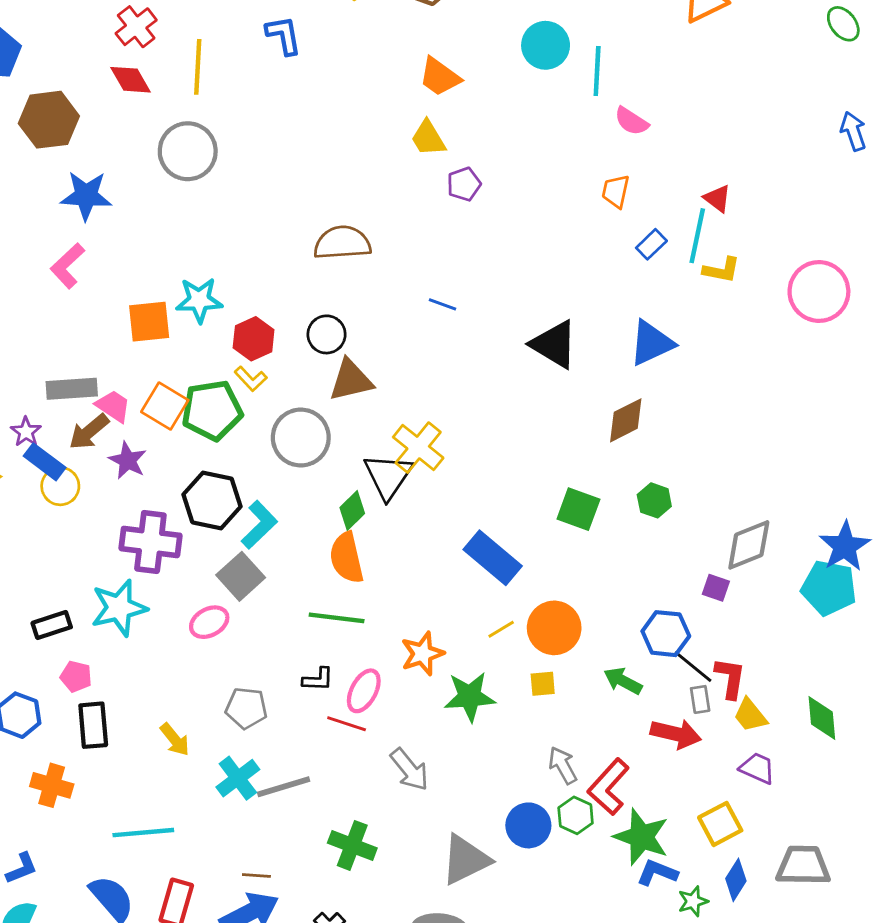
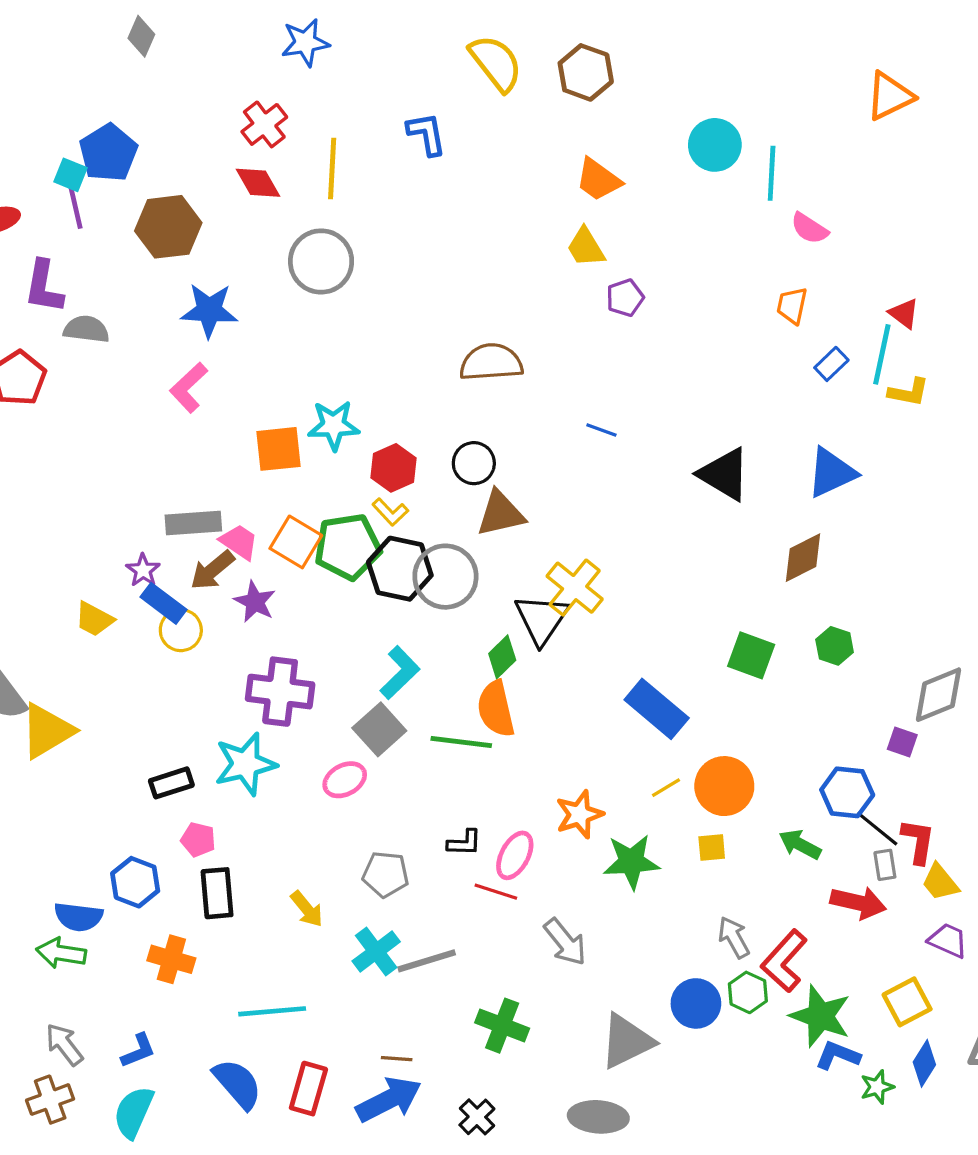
black hexagon: (212, 500) -> (400, 569), moved
green line: (337, 618) -> (461, 742), moved

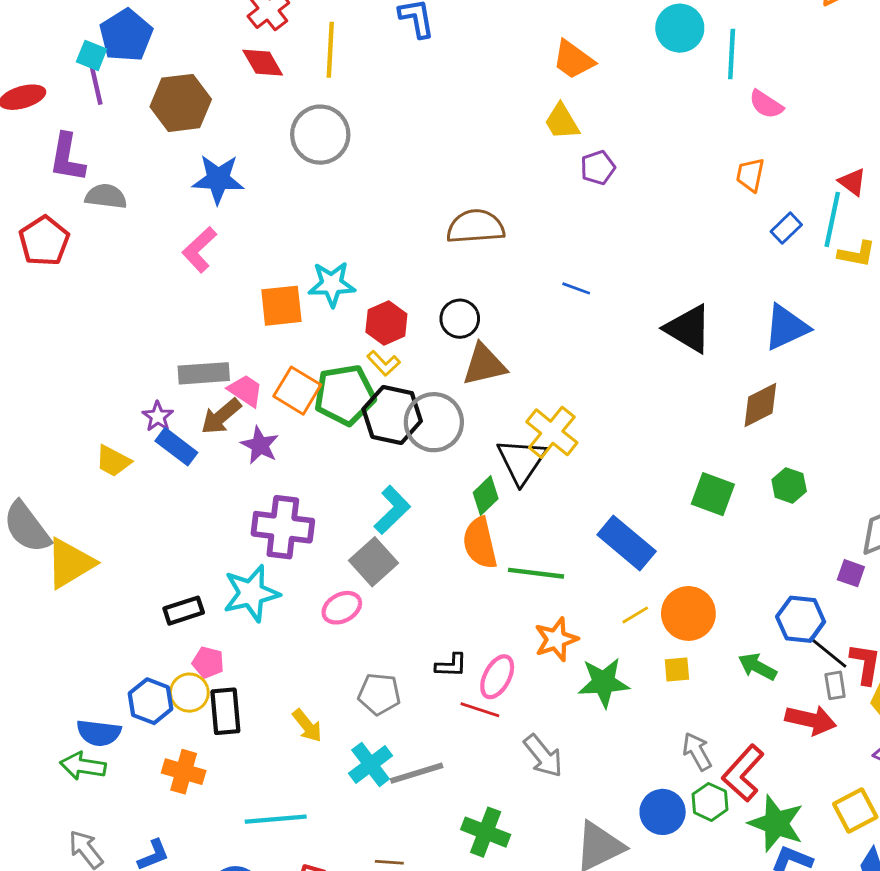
yellow circle: (181, 630) -> (189, 693), moved
green line: (461, 742) -> (536, 573), moved

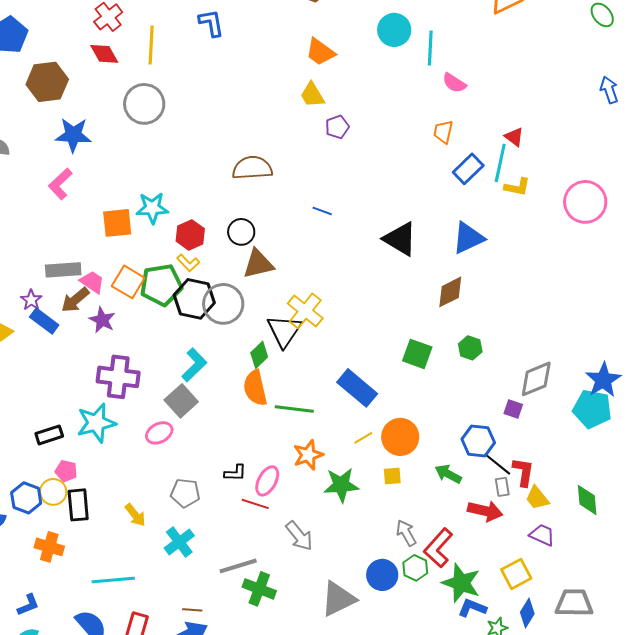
blue rectangle: (786, 228) -> (468, 169), size x1.4
gray line: (417, 773) -> (238, 566), moved

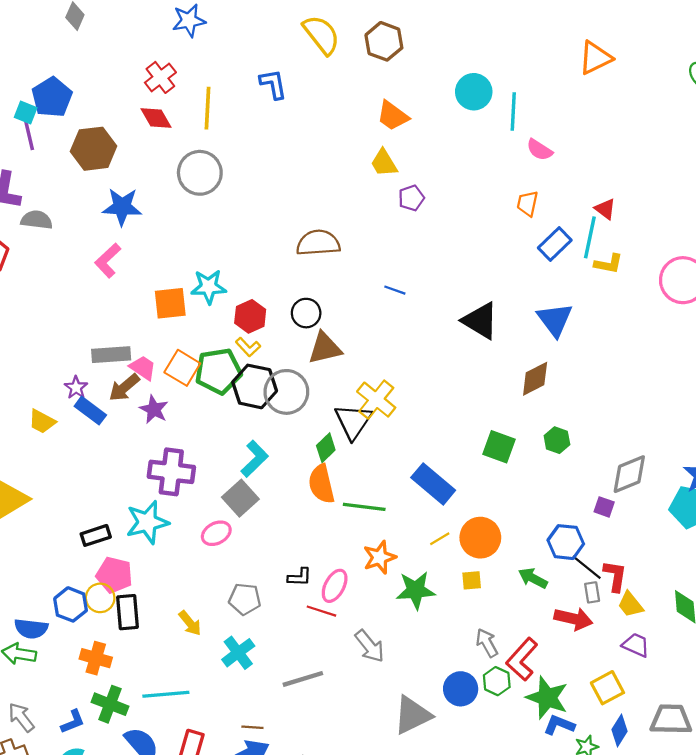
blue triangle: (468, 238) -> (555, 320), turned -42
pink pentagon: (66, 471) -> (114, 575), size x1.5
green cross: (259, 589) -> (110, 704), moved

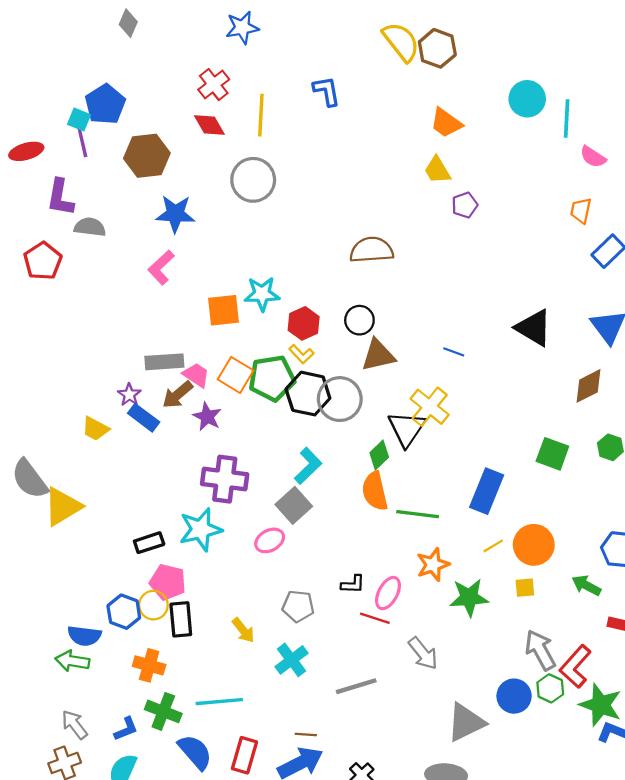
yellow semicircle: (321, 35) -> (401, 42), moved
blue line: (395, 290) -> (454, 352), moved
blue rectangle: (433, 484) -> (487, 491), turned 72
gray arrow: (487, 643) -> (540, 650), size x1.4

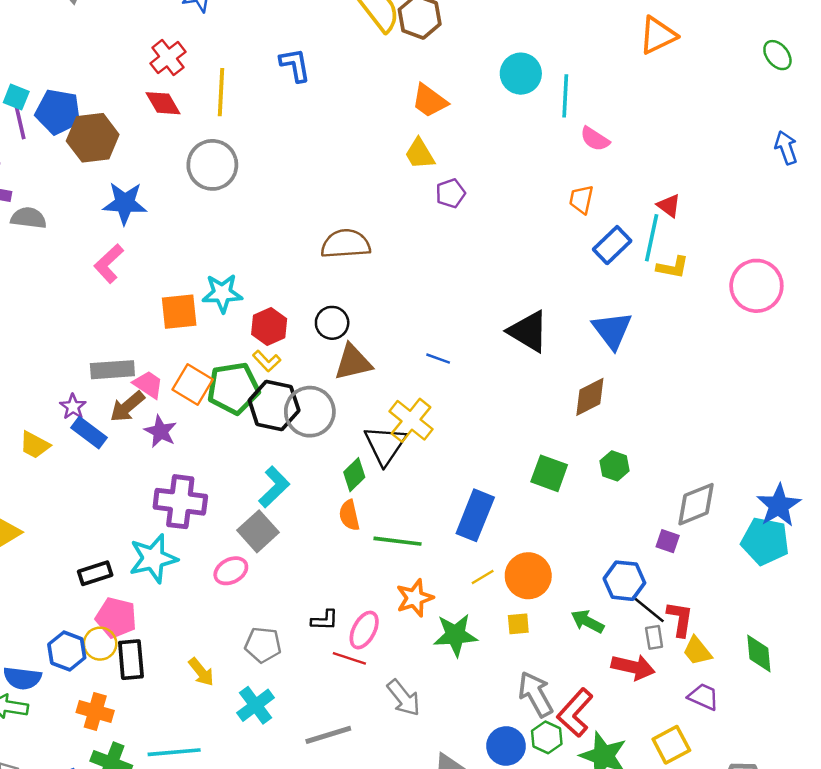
blue pentagon: (105, 104) -> (58, 112), moved, turned -30
orange semicircle: (375, 491) -> (349, 515), size x0.7

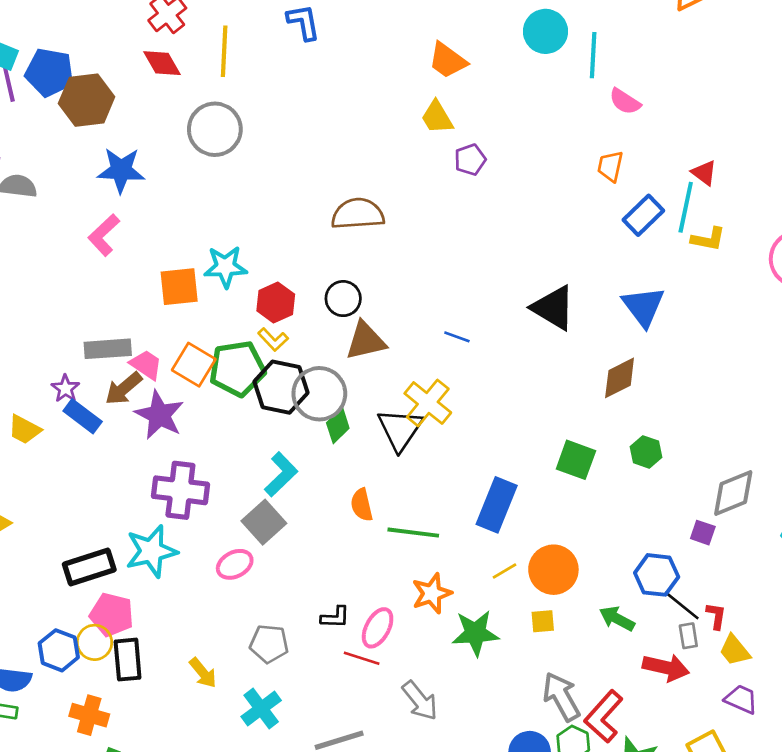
purple star: (161, 431) -> (159, 415), size x1.4
green diamond: (354, 475) -> (338, 425), moved
black rectangle: (95, 573) -> (89, 567), size x1.4
red L-shape: (680, 619) -> (716, 616), size x0.7

